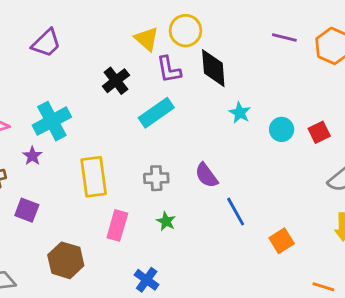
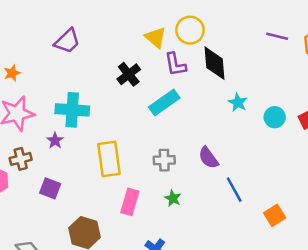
cyan cross: (52, 121) -> (72, 110), turned 32

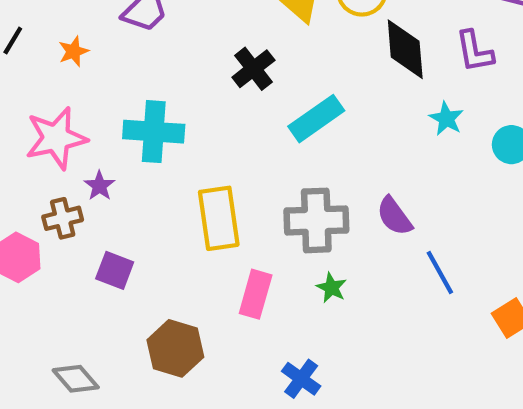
purple L-shape: (175, 64) -> (475, 51), moved
orange star: (12, 73) -> (73, 51), moved
purple star: (55, 141) -> (100, 186), moved
gray cross: (164, 160) -> (316, 220), size x1.6

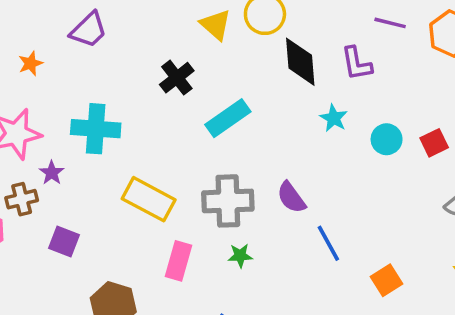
yellow rectangle: (219, 218) -> (149, 199), turned -54
green star: (331, 288) -> (240, 256), turned -30

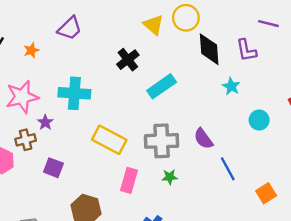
cyan circle: (387, 139) -> (259, 120), moved

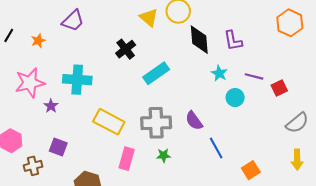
purple line: (268, 24) -> (254, 76), moved
cyan circle: (259, 120) -> (235, 98), moved
brown cross: (26, 140) -> (33, 166), moved

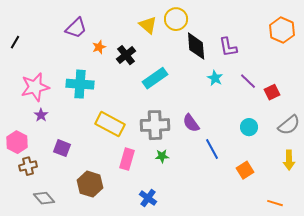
orange star: (38, 41) -> (99, 47), moved
purple line: (254, 76) -> (248, 81), turned 30
cyan circle: (235, 98) -> (249, 127), moved
purple star: (51, 106) -> (41, 115), moved
brown cross: (33, 166) -> (28, 166), moved

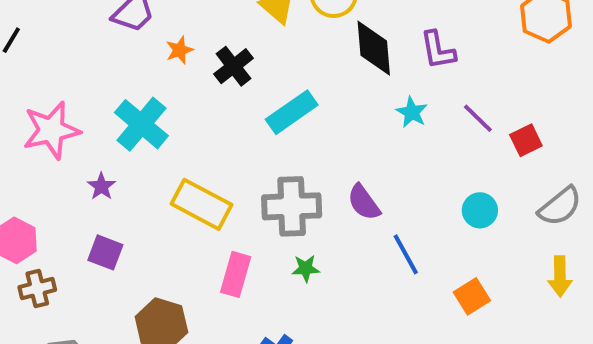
cyan cross: (80, 84) -> (141, 124), turned 36
purple star: (41, 115) -> (101, 186), moved

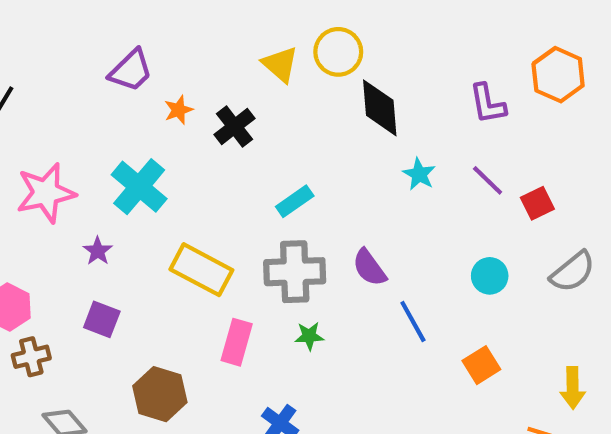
purple L-shape: (438, 50) -> (488, 104), moved
cyan rectangle: (292, 112) -> (295, 201), moved, size x0.7
yellow arrow: (560, 276) -> (573, 388), moved

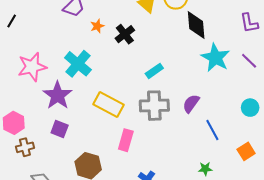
cyan star: (419, 174) -> (215, 58), size x1.8
purple star: (98, 251) -> (58, 95), size x2.0
purple semicircle: (369, 268) -> (191, 104), turned 72
green star: (309, 336) -> (205, 169), moved

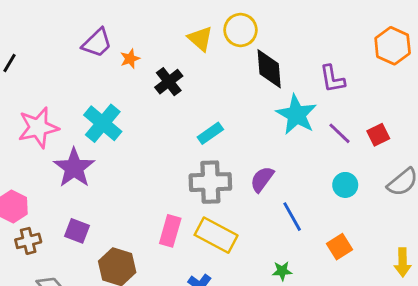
purple L-shape: (249, 23) -> (332, 79), moved
orange star: (97, 26) -> (130, 59), moved
purple line: (249, 61) -> (339, 133), moved
yellow rectangle: (108, 105) -> (216, 235), moved
purple square: (60, 129) -> (77, 231), moved

